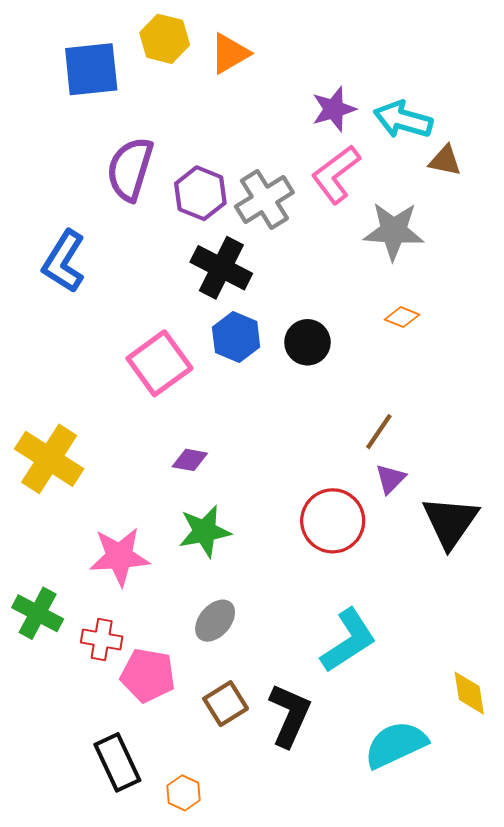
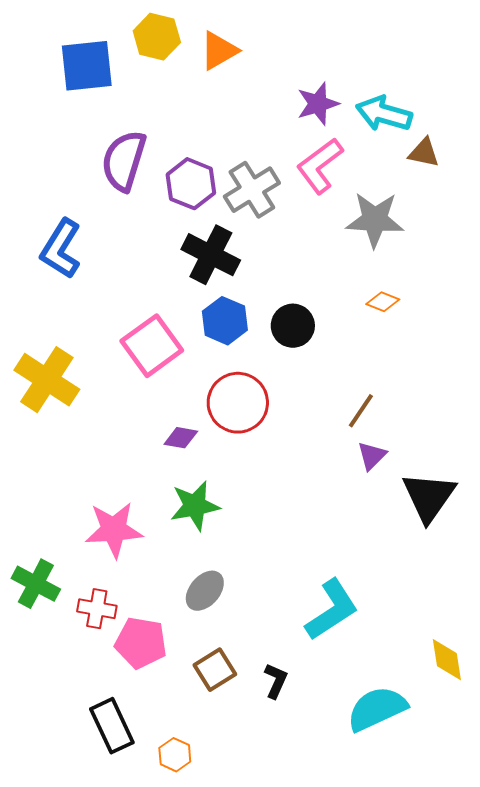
yellow cross: (49, 459) -> (47, 380), moved
red circle: (333, 521) -> (238, 403), moved
black L-shape: (290, 715) -> (276, 681), size x0.6

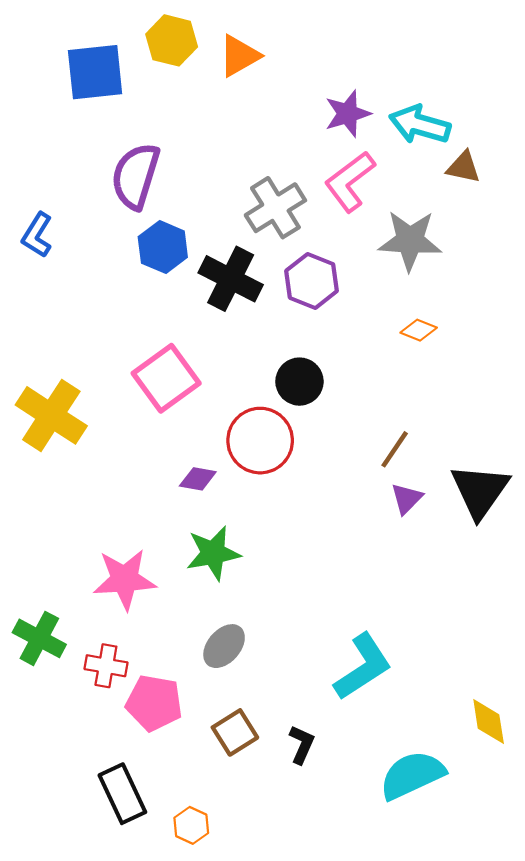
purple hexagon: (191, 184) -> (312, 281), moved
blue L-shape: (61, 249) -> (37, 235), moved, size x0.7
blue hexagon: (225, 321) -> (163, 247), moved
black circle: (293, 326) -> (299, 382), moved
black triangle: (429, 497) -> (480, 491), moved

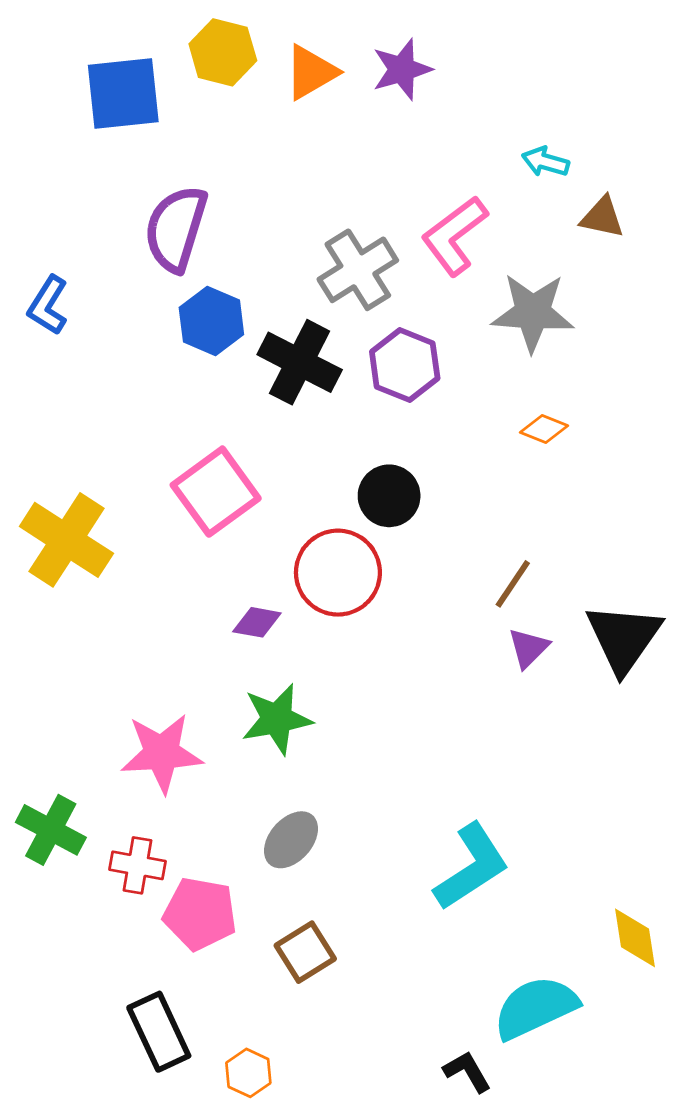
purple star: (348, 114) -> (402, 69), moved
cyan arrow: (420, 125) -> (545, 162), size x0.6
black L-shape: (302, 744) -> (467, 1071), moved, turned -54

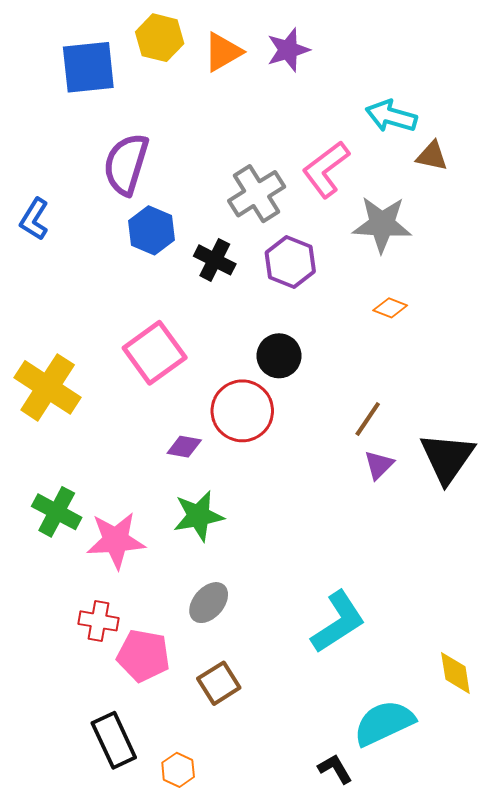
cyan arrow: (545, 162) -> (391, 116), size x1.5
black cross: (300, 362) -> (215, 260), size x0.7
green cross: (51, 830) -> (57, 512), moved

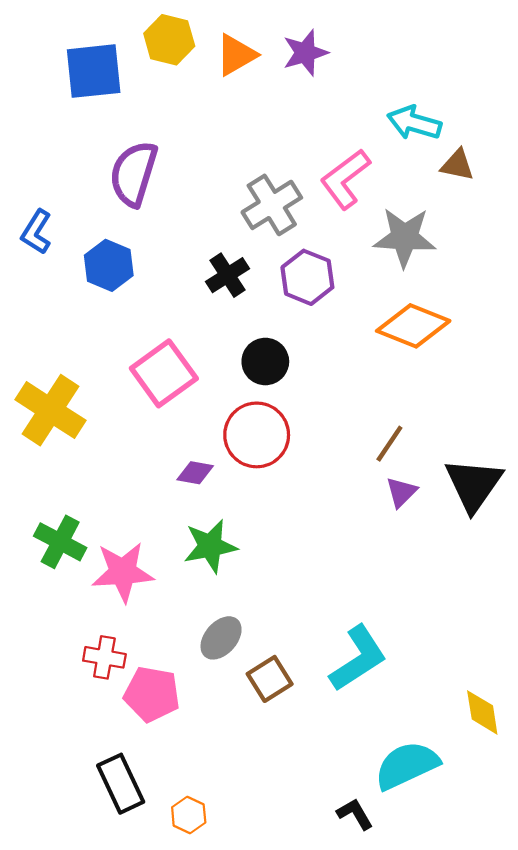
blue hexagon: (152, 230) -> (109, 265), moved
black cross: (215, 260) -> (228, 275), turned 30
orange diamond: (390, 308) -> (413, 326), size x2.0
black circle: (279, 356) -> (265, 362), moved
brown square: (219, 683) -> (270, 679), moved

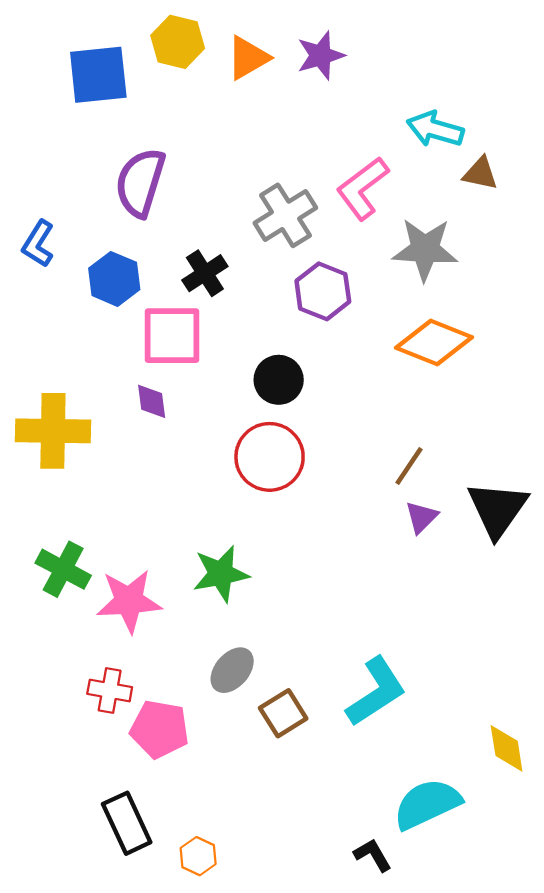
black cross: (228, 275) -> (205, 273), moved
pink square: (164, 373) -> (172, 336), moved, turned 36
yellow cross: (50, 410) -> (53, 431), turned -32
purple diamond: (195, 473) -> (152, 401), moved, turned 72

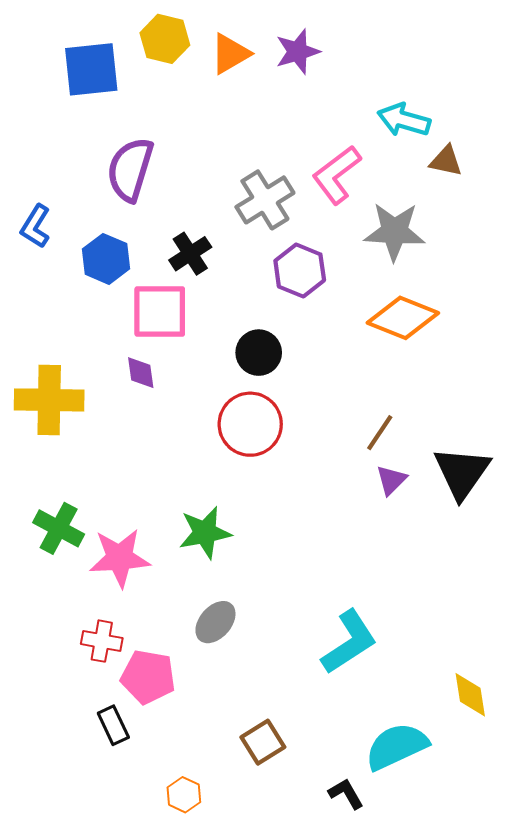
brown square: (283, 713) -> (263, 742), moved
black rectangle: (127, 823) -> (113, 725), moved, size x0.7

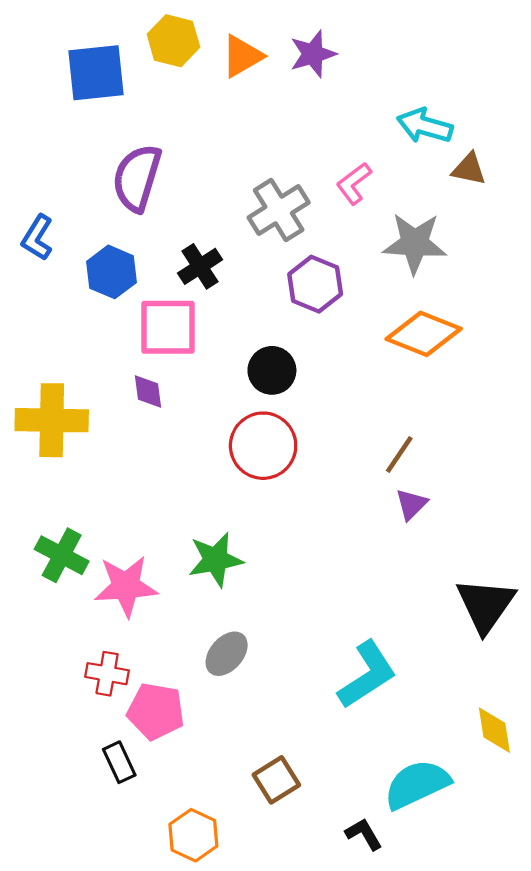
pink L-shape: (337, 175) -> (354, 183), size x0.7
black triangle: (462, 473) -> (486, 605), moved
orange hexagon: (184, 795) -> (193, 835), size x1.4

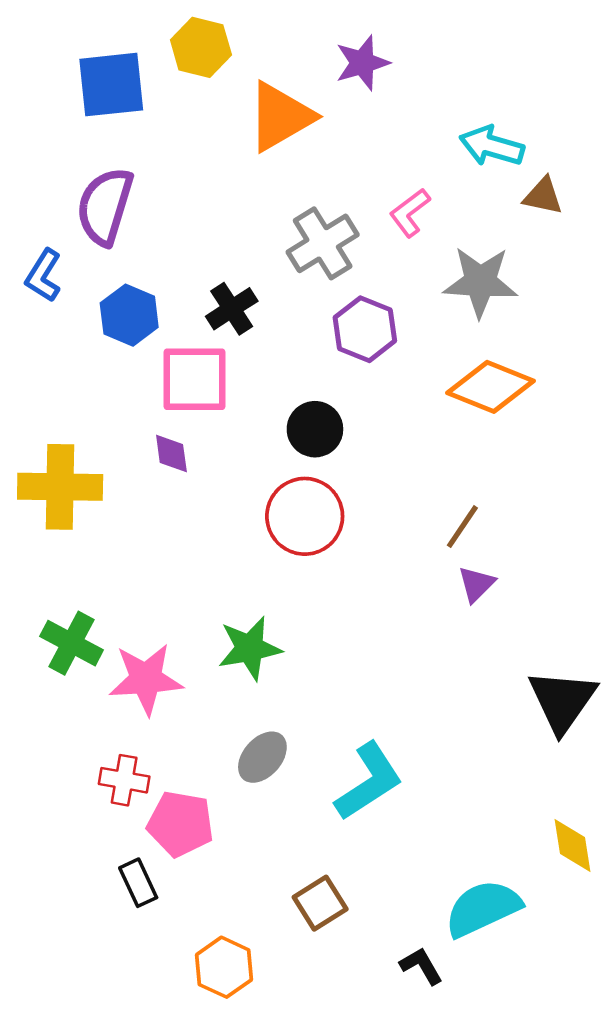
orange triangle: (242, 56) -> (280, 117), moved, size x1.4
purple semicircle: (137, 178) -> (105, 206), moved
cyan L-shape: (367, 675) -> (369, 781), moved

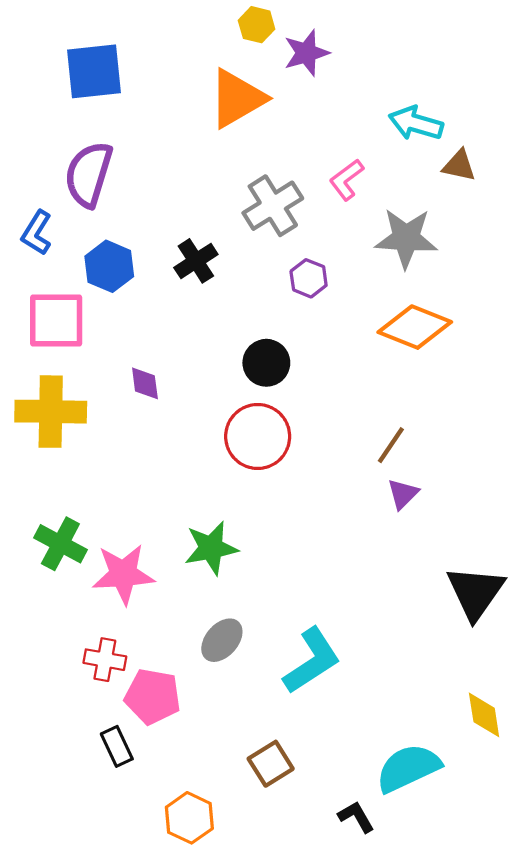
yellow hexagon: (201, 47) -> (257, 25), moved, size x0.7
purple hexagon: (365, 329) -> (309, 278), size x0.7
pink square: (195, 379) -> (56, 321), moved

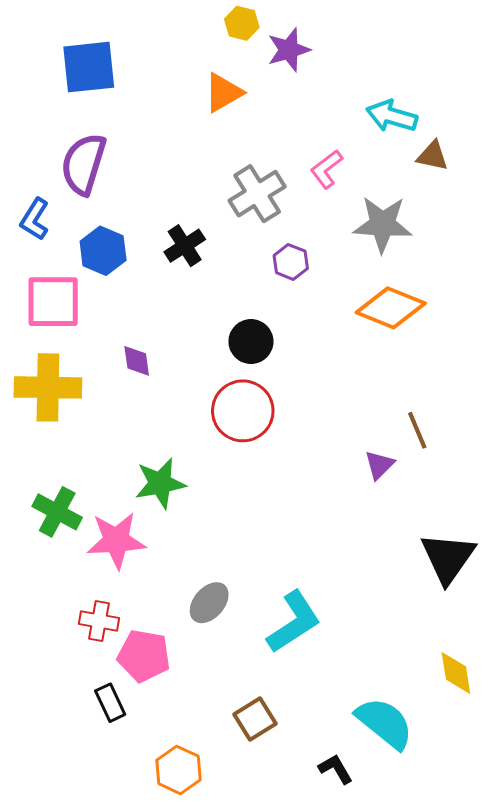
orange triangle: (237, 98) -> (223, 93), size x0.7
brown line: (391, 445) -> (417, 430), moved, turned -57
green star: (211, 548) -> (160, 483), moved
cyan semicircle: (408, 768) -> (385, 723), turned 64

